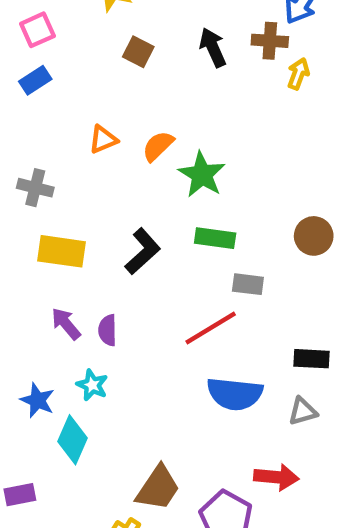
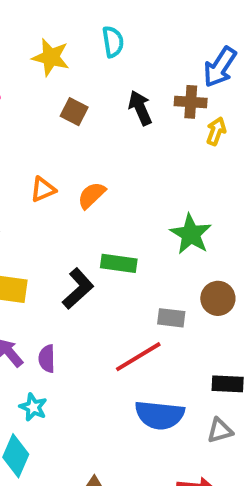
green star: (202, 175) -> (191, 234), moved
brown circle: (314, 236) -> (218, 298), moved
green rectangle: (215, 238) -> (119, 263), moved

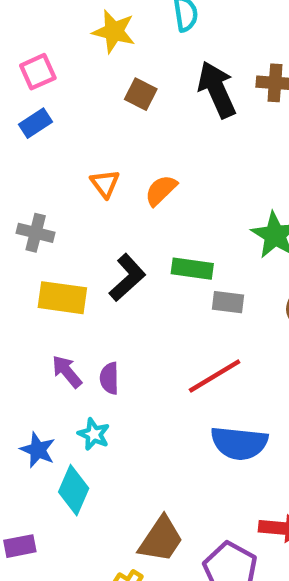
black arrow: (140, 108) -> (217, 90), size x1.4
orange triangle: (43, 189) -> (105, 184), turned -44
black L-shape: (78, 289) -> (127, 278), moved
gray rectangle: (171, 318) -> (228, 302), moved

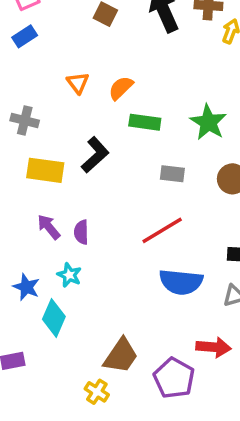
green rectangle: (192, 269) -> (145, 122), moved

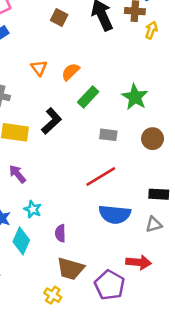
green rectangle: (145, 122) -> (88, 97), turned -55
purple semicircle: (81, 232) -> (60, 233), moved
brown trapezoid: (121, 356) -> (70, 269), turned 72

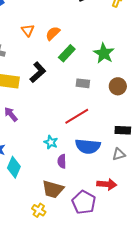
cyan star: (33, 209) -> (51, 142), moved
purple semicircle: (60, 233) -> (62, 161), moved

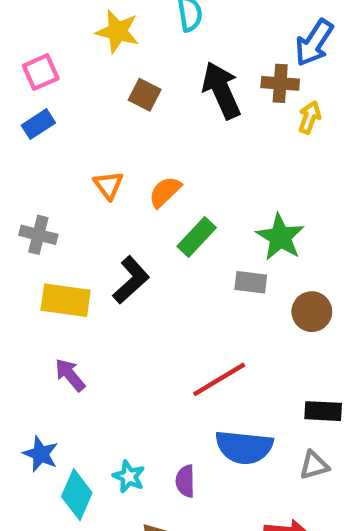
gray rectangle: (83, 83) -> (251, 282), moved
cyan star: (51, 142) -> (129, 477), moved

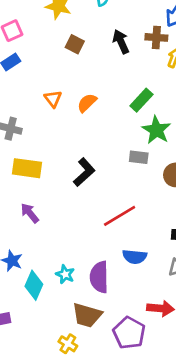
black arrow: (221, 90) -> (121, 42), size x0.7
green rectangle: (197, 237) -> (141, 100), moved
black L-shape: (131, 280) -> (84, 172), moved
blue semicircle: (244, 447) -> (135, 257), size x0.7
purple semicircle: (185, 481) -> (99, 277), size x1.6

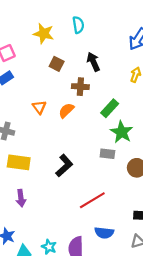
brown cross: (156, 37) -> (80, 87), moved
purple arrow: (30, 213) -> (21, 198), turned -147

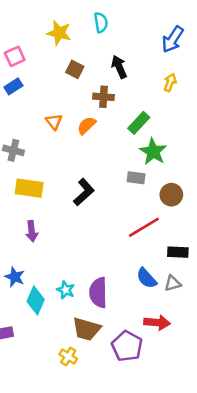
red line: (92, 200) -> (144, 227), moved
blue semicircle: (104, 233) -> (147, 278), moved, turned 42

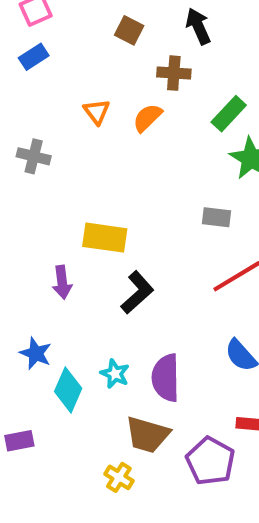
gray rectangle: (136, 178) -> (217, 217), moved
yellow rectangle: (29, 188) -> (105, 238), moved
black L-shape: (84, 192) -> (137, 292), moved

